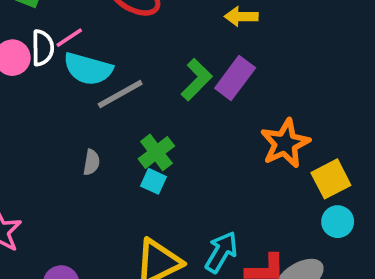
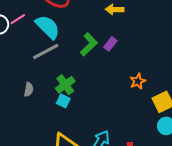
cyan semicircle: (88, 69) -> (48, 27), moved, turned -152
purple rectangle: (235, 78) -> (110, 44), size x0.6
orange star: (285, 143) -> (138, 81), size x0.6

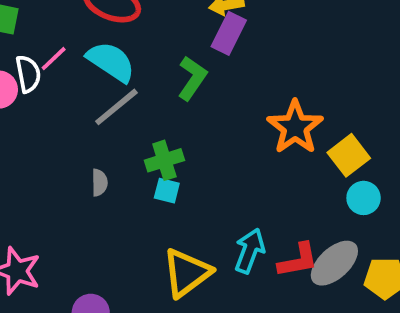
purple rectangle: (110, 44) -> (229, 33), moved, size x1.5
orange star: (138, 81) -> (295, 127), size x1.8
green cross: (65, 85) -> (164, 160), turned 30

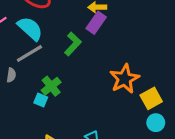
green cross: (164, 160) -> (51, 86), turned -30
gray semicircle: (100, 183) -> (11, 75), moved
cyan square: (167, 191) -> (41, 100), moved

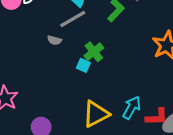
gray semicircle: (11, 75) -> (54, 40), turned 96

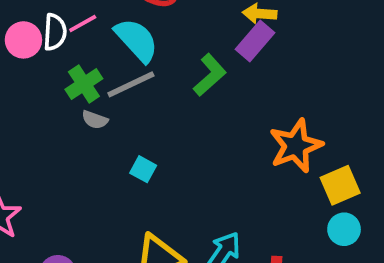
green cross: (94, 52) -> (84, 84), moved

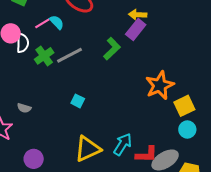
white semicircle: (55, 32) -> (23, 43), moved
cyan semicircle: (136, 40) -> (57, 22), moved, size x0.6
gray semicircle: (95, 120) -> (24, 108), moved

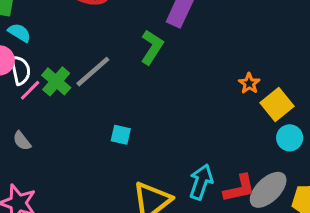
cyan semicircle: (57, 22) -> (19, 33), moved
pink line: (42, 23) -> (30, 90), moved
orange star: (160, 85) -> (249, 83), moved, size x0.5
gray semicircle: (24, 108) -> (22, 141), moved, turned 48

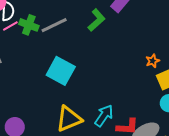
green cross: (56, 81) -> (29, 25), turned -36
cyan square: (121, 135) -> (61, 71), size x2.0

